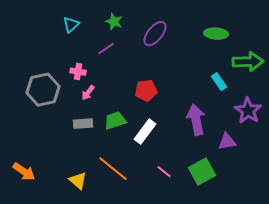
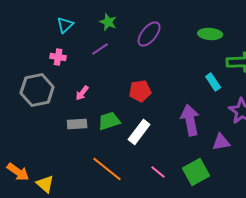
pink cross: (78, 72) -> (58, 57), moved
yellow triangle: (78, 181) -> (45, 184), moved

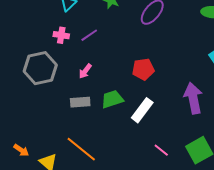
purple line: (100, 49) -> (89, 35), moved
orange line: (107, 169) -> (81, 149), moved
orange arrow: (18, 172) -> (21, 150), size x0.7

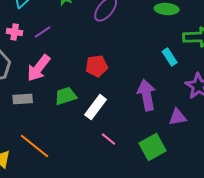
pink arrow: (85, 71) -> (39, 68), size x1.8
gray rectangle: (80, 102) -> (23, 99), moved
pink line: (161, 150) -> (109, 139), moved

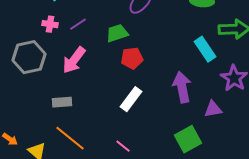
cyan rectangle: (170, 57) -> (205, 49), size x1.4
green trapezoid: (66, 96) -> (117, 33), moved
gray rectangle: (23, 99) -> (62, 102), moved
pink line: (109, 139) -> (123, 146), moved

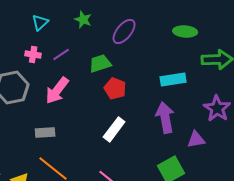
cyan rectangle: (205, 49) -> (173, 79), moved, turned -65
red pentagon: (132, 58) -> (115, 88), turned 30

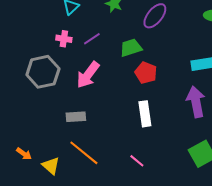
white rectangle: (114, 129) -> (145, 114), turned -45

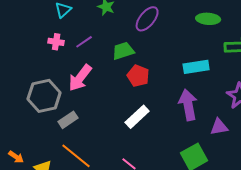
gray hexagon: (43, 72) -> (44, 96), moved
white rectangle: (145, 114) -> (137, 117), turned 55
gray rectangle: (76, 117) -> (68, 120), turned -30

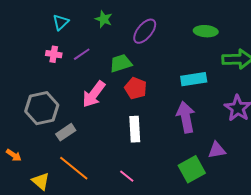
pink arrow: (80, 78) -> (94, 94), moved
white rectangle: (137, 117) -> (135, 129), turned -50
purple triangle: (219, 127) -> (217, 150), moved
orange arrow: (16, 157) -> (14, 155), moved

